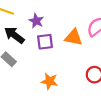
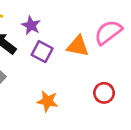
purple square: (45, 42) -> (42, 52), turned 35

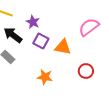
orange triangle: (78, 46) -> (63, 47), moved

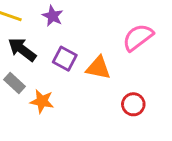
purple star: (33, 22) -> (53, 16), moved
orange star: (45, 77) -> (42, 101), moved

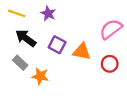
red circle: (133, 104) -> (110, 64), moved

